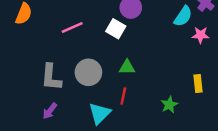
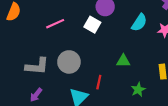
cyan semicircle: (183, 16) -> (139, 23), moved
green triangle: (127, 67) -> (123, 61), moved
gray L-shape: (51, 77) -> (37, 66), turned -90

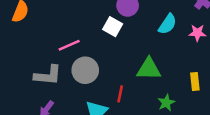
pink line: (55, 24) -> (69, 45), moved
green triangle: (123, 61) -> (149, 69), size x1.5

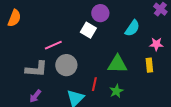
pink star: (197, 33) -> (156, 44), moved
yellow rectangle: (195, 81) -> (149, 65), moved
green star: (166, 103) -> (116, 91), moved

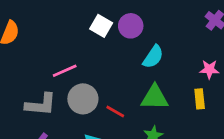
cyan semicircle: (132, 28) -> (153, 57), moved
white square: (88, 30) -> (101, 26), moved
red line: (94, 84) -> (115, 112), moved, turned -72

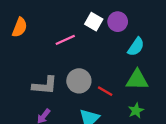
pink line: (65, 71) -> (65, 40), moved

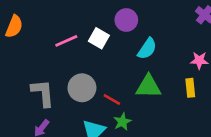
white square: (94, 22) -> (99, 38), moved
gray L-shape: (45, 85) -> (43, 93), turned -100
green star: (136, 111) -> (122, 122), moved

